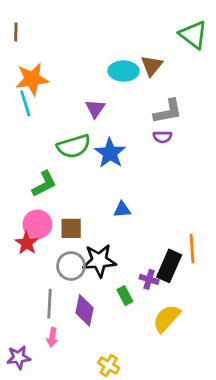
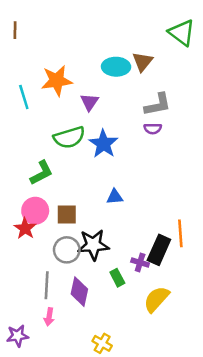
orange star: (32, 79) -> (57, 81), moved

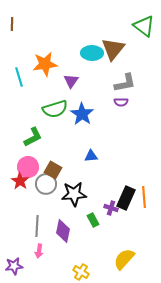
brown triangle: (143, 62) -> (113, 49), size x1.4
brown square: (67, 215) -> (53, 170), turned 30
orange line: (180, 233) -> (144, 197), moved
gray circle: (67, 250) -> (46, 184), moved
yellow semicircle: (156, 299) -> (124, 259), moved

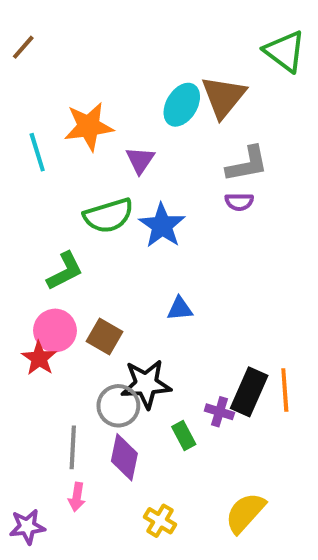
brown line: (12, 24) -> (23, 47), turned 40
cyan ellipse: (92, 53) -> (182, 105), turned -60
gray circle: (46, 184) -> (118, 406), moved
yellow cross: (81, 272) -> (160, 521), moved

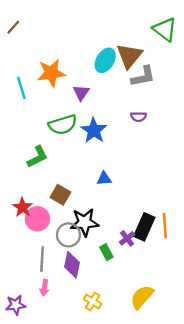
gray L-shape: (247, 164) -> (143, 76), moved
pink circle: (55, 331) -> (37, 219), moved
purple cross: (219, 412) -> (127, 238), turned 35

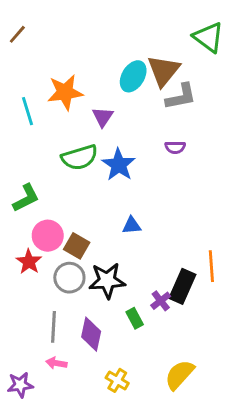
green L-shape: (37, 157) -> (26, 198), moved
pink circle: (37, 219) -> (48, 236), moved
orange line: (165, 226) -> (211, 266), moved
gray circle: (68, 235) -> (69, 278), moved
pink arrow: (44, 288) -> (56, 363), turned 91

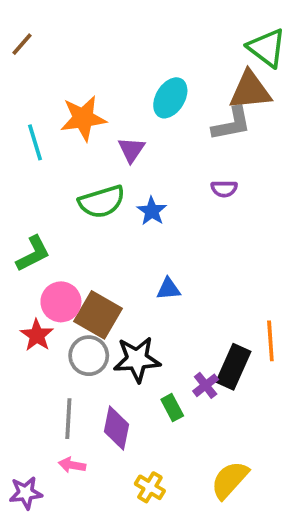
brown triangle: (164, 71) -> (250, 90), moved, turned 45
blue star: (119, 165) -> (152, 211), size x0.7
brown square: (77, 246) -> (98, 315), size x1.4

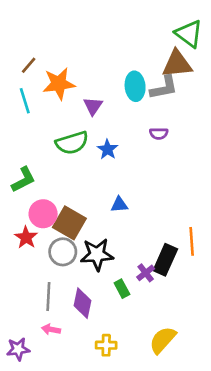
brown line: (22, 44) -> (29, 65), moved
cyan ellipse: (170, 98) -> (135, 86), moved, turned -36
yellow cross: (150, 487) -> (106, 345), turned -30

